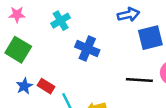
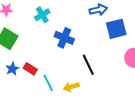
black line: (139, 80) -> (88, 65), moved, turned 60

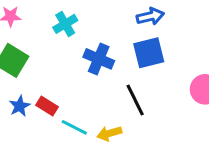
blue square: (116, 29) -> (149, 53), moved
cyan line: (48, 83) -> (74, 127), turned -36

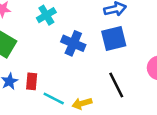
black line: (135, 100) -> (116, 85), moved
red rectangle: (47, 106) -> (32, 81), turned 63

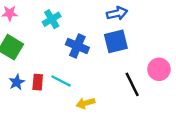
black line: (116, 85) -> (132, 84), moved
cyan line: (54, 99) -> (61, 81), moved

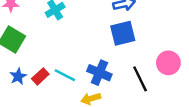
blue cross: (77, 46) -> (99, 73), moved
red rectangle: (38, 82) -> (40, 76), turned 42

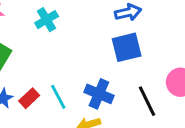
cyan line: (65, 75) -> (58, 97), turned 35

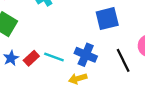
cyan line: (58, 97) -> (54, 57), turned -42

